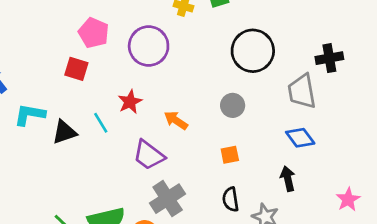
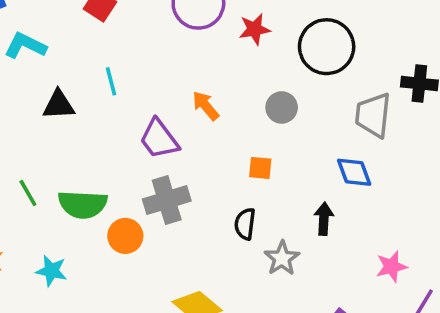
red star: (130, 102) -> (255, 29), moved
black triangle: (64, 132) -> (59, 105), moved

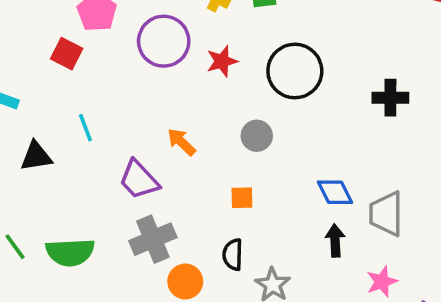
gray trapezoid: (373, 115) -> (386, 214), moved
black arrow: (324, 219) -> (335, 240), moved
orange circle: (125, 236) -> (185, 281), moved

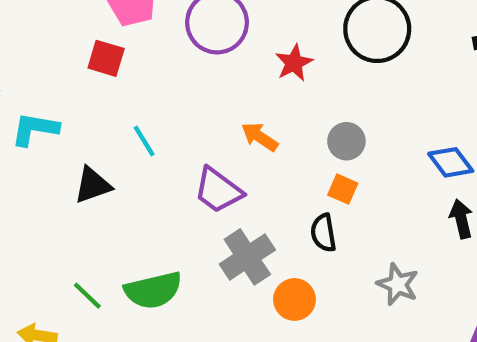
red star: (222, 61) -> (294, 63), moved
gray circle: (257, 136) -> (346, 141), moved
orange square: (242, 198) -> (343, 189), turned 35
black semicircle: (233, 255) -> (323, 233), moved

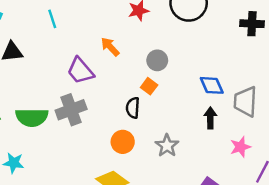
cyan line: (144, 141) -> (52, 19), moved
gray cross: (247, 257) -> (71, 110), moved
orange circle: (294, 299) -> (123, 142), moved

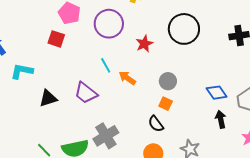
cyan line: (52, 19) -> (106, 65), moved
purple trapezoid: (80, 71) -> (86, 93), moved
black semicircle: (133, 108) -> (156, 124), turned -30

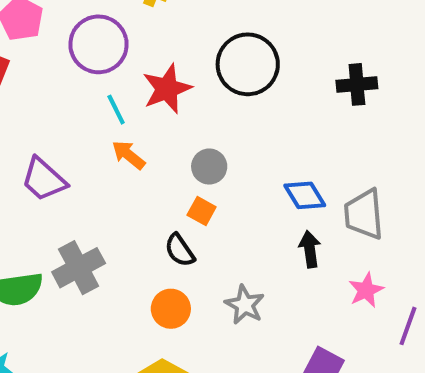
red star: (144, 44) -> (167, 89), size x1.4
cyan line: (106, 65) -> (116, 110), moved

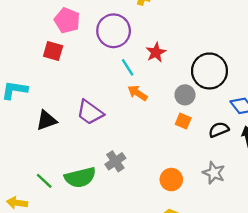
black circle: (248, 64) -> (209, 71), moved
red star: (167, 89) -> (156, 52), size x0.7
black semicircle: (180, 250) -> (219, 130), moved, turned 108
gray cross: (79, 268) -> (115, 161), size x0.7

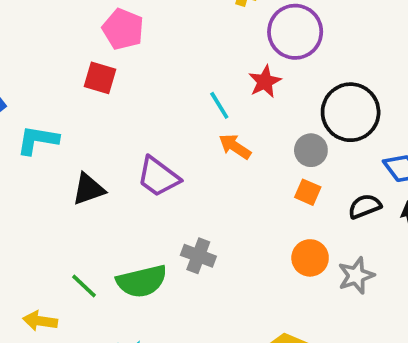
purple circle: (114, 31) -> (295, 32), moved
gray cross: (115, 161) -> (198, 256), turned -36
gray star: (214, 173) -> (356, 276), turned 30
orange circle: (171, 180) -> (310, 258), moved

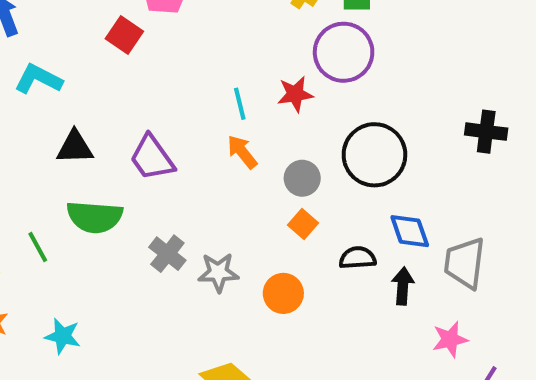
gray circle: (311, 150) -> (302, 178), moved
gray star: (356, 276) -> (218, 272), moved
green semicircle: (142, 281) -> (95, 217), moved

